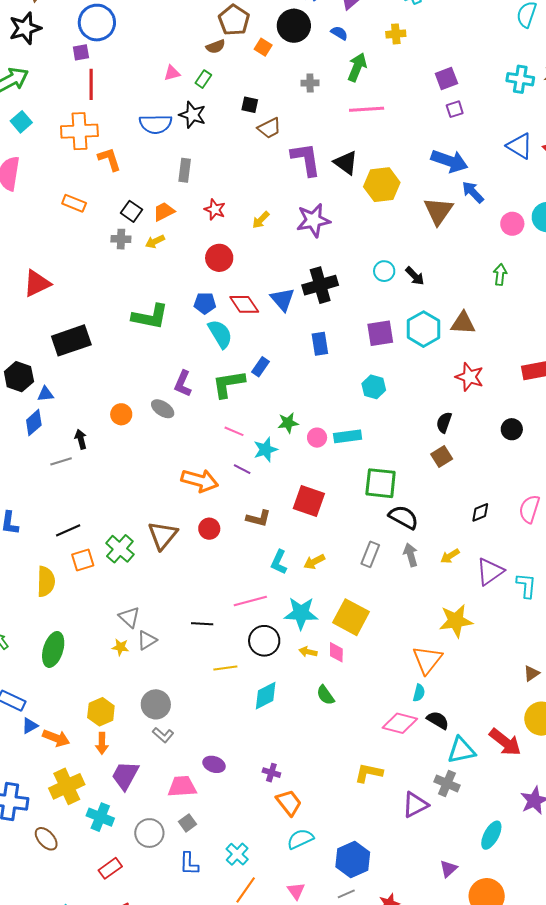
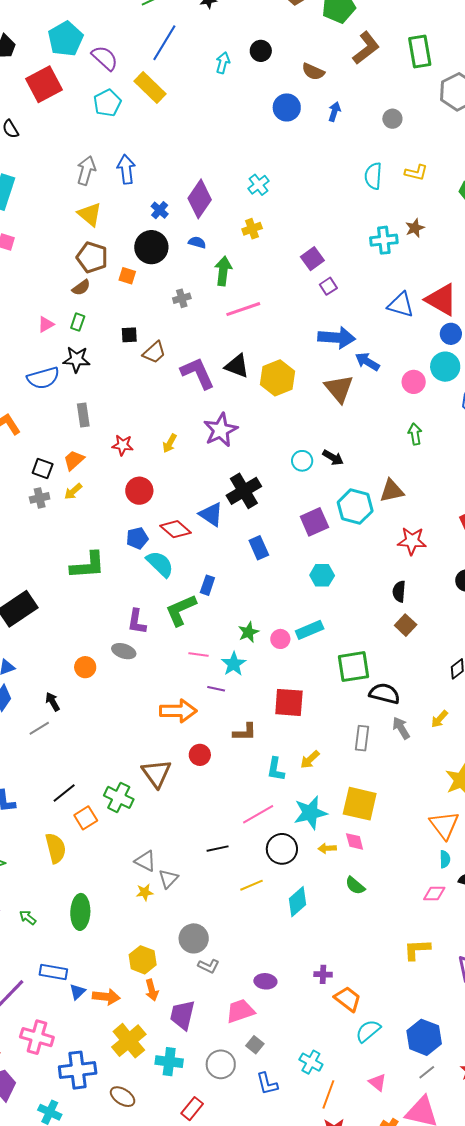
pink diamond: (400, 723) -> (434, 893), size x0.7

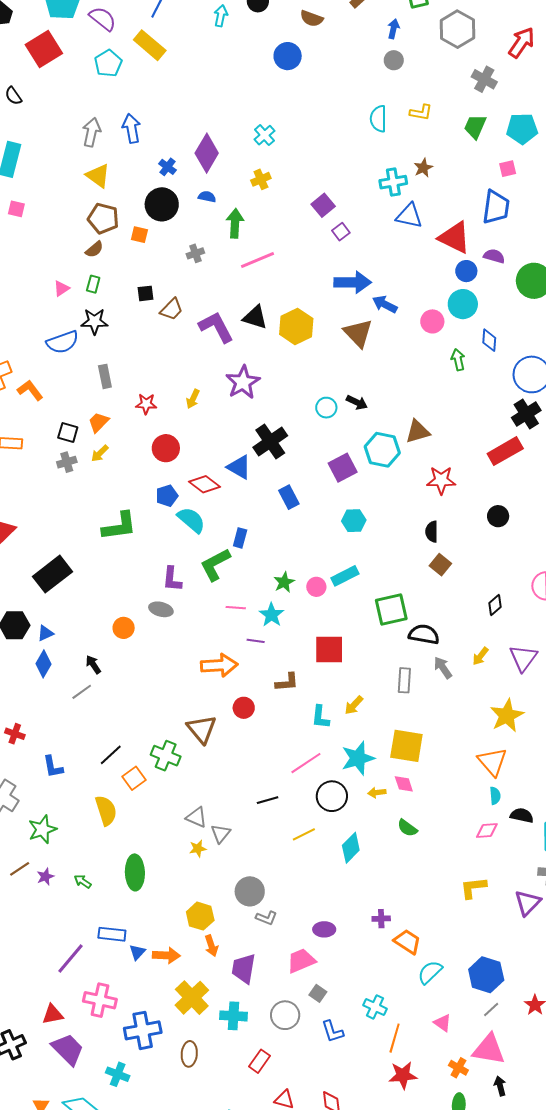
blue arrow: (334, 112) -> (393, 29), moved
blue triangle: (401, 305) -> (409, 216), moved
green arrow: (415, 434) -> (458, 360), moved
brown ellipse: (123, 1097) -> (189, 1054), turned 65

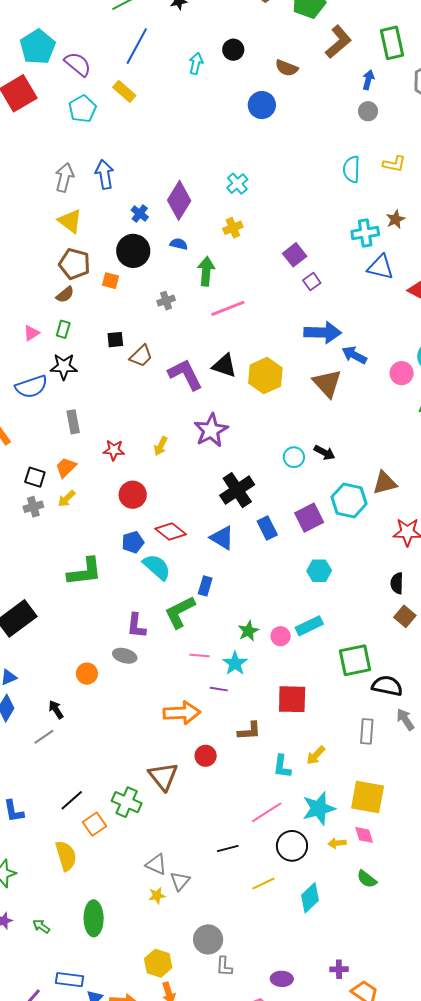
yellow rectangle: (150, 45) -> (124, 91), size x0.7
blue triangle: (239, 467) -> (222, 538), moved
blue rectangle: (289, 497) -> (267, 528), moved
gray L-shape: (266, 918) -> (224, 966), turned 70

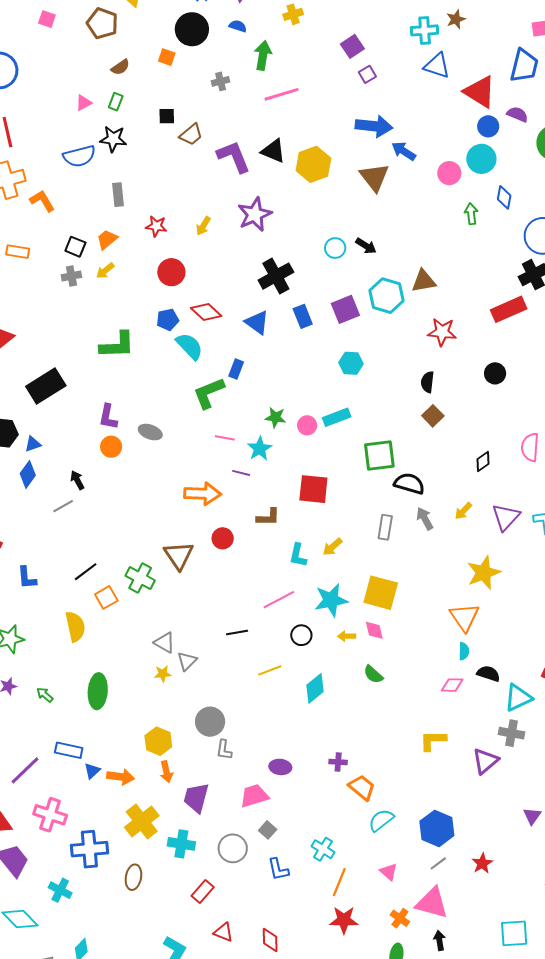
brown pentagon: (75, 264) -> (102, 23), moved
purple L-shape: (136, 626) -> (108, 417), moved
green star: (248, 631) -> (276, 417), turned 30
black circle: (292, 846) -> (301, 635), size x0.7

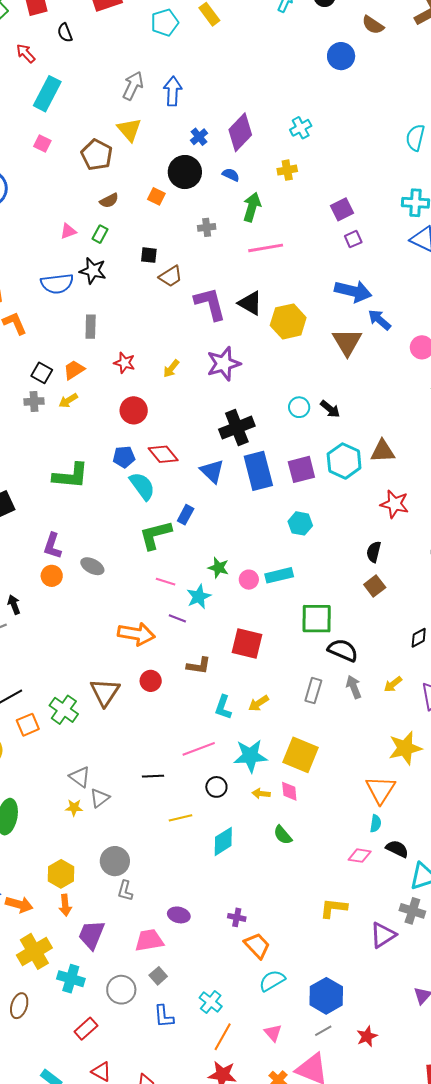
blue rectangle: (303, 316) -> (258, 471), size x1.6

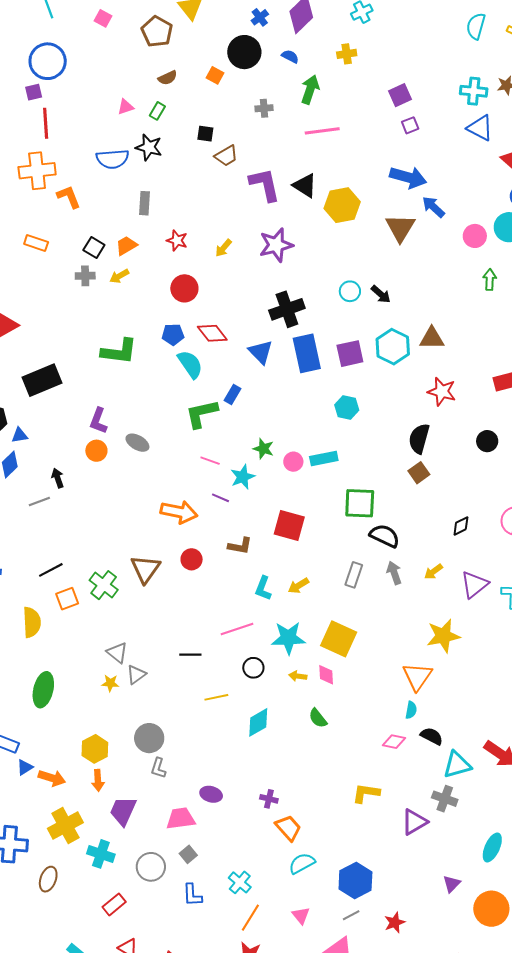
black semicircle: (374, 552) -> (419, 439), size x1.4

